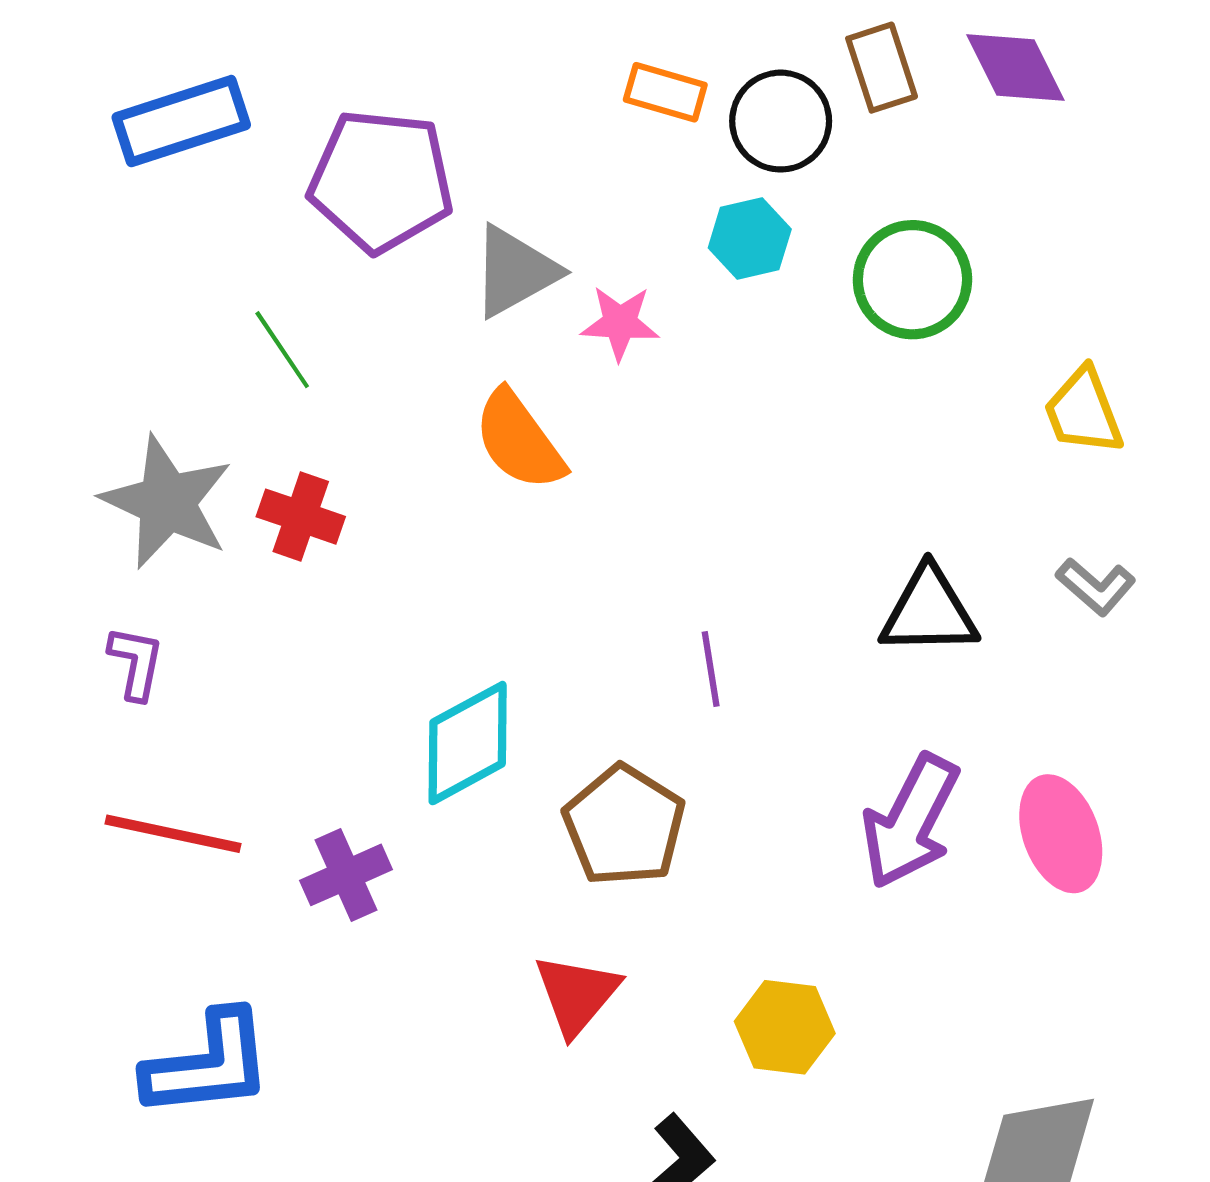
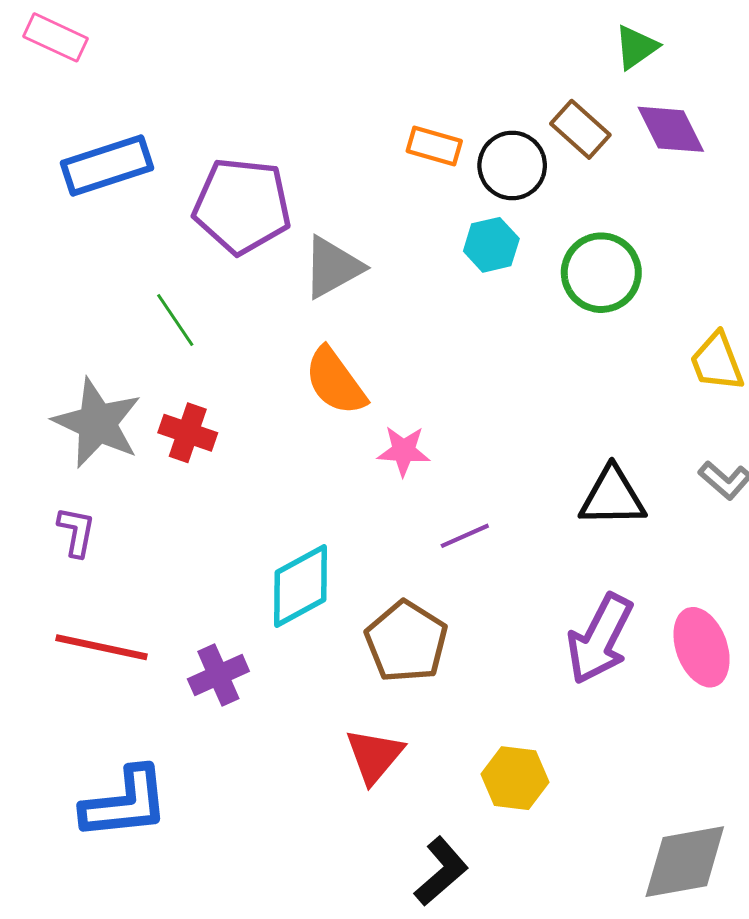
brown rectangle: (882, 68) -> (580, 129), turned -30
pink star: (620, 323) -> (404, 451), moved
purple line: (711, 669) -> (465, 536), turned 75

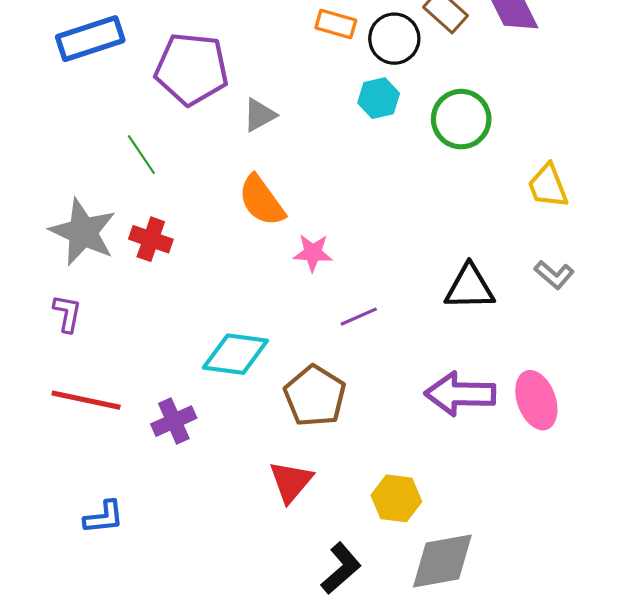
gray triangle: (333, 267) -> (260, 115), size x0.7
cyan diamond: (301, 586) -> (235, 354), turned 36
purple arrow: (600, 639) -> (460, 394), turned 64
blue L-shape: (125, 803) -> (104, 517), size x0.6
gray diamond: (685, 862) -> (442, 561), moved

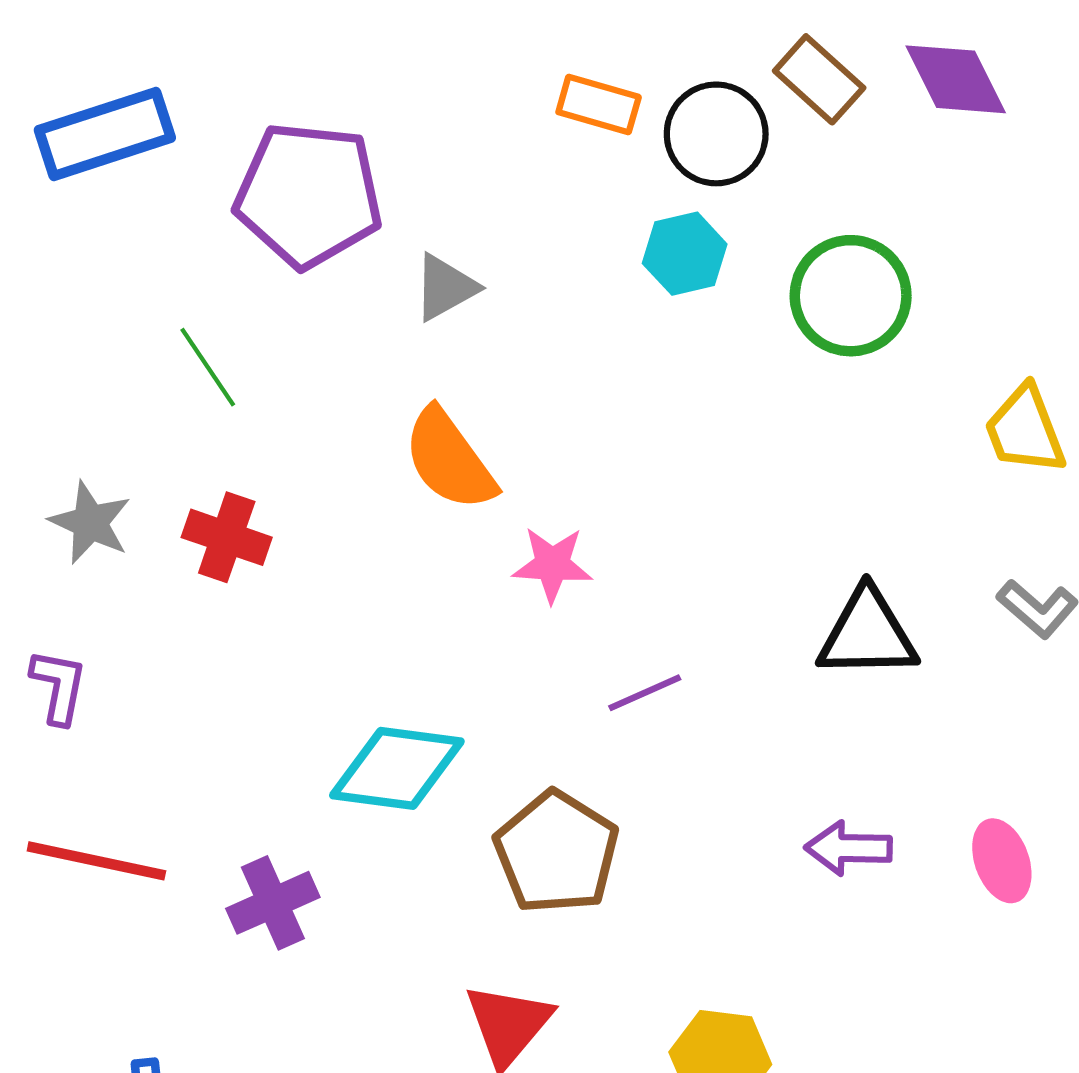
gray star: (83, 232) -> (90, 523), size x0.6
purple arrow: (460, 394) -> (849, 848), size x0.6
pink ellipse: (536, 400) -> (1002, 861), size x0.7

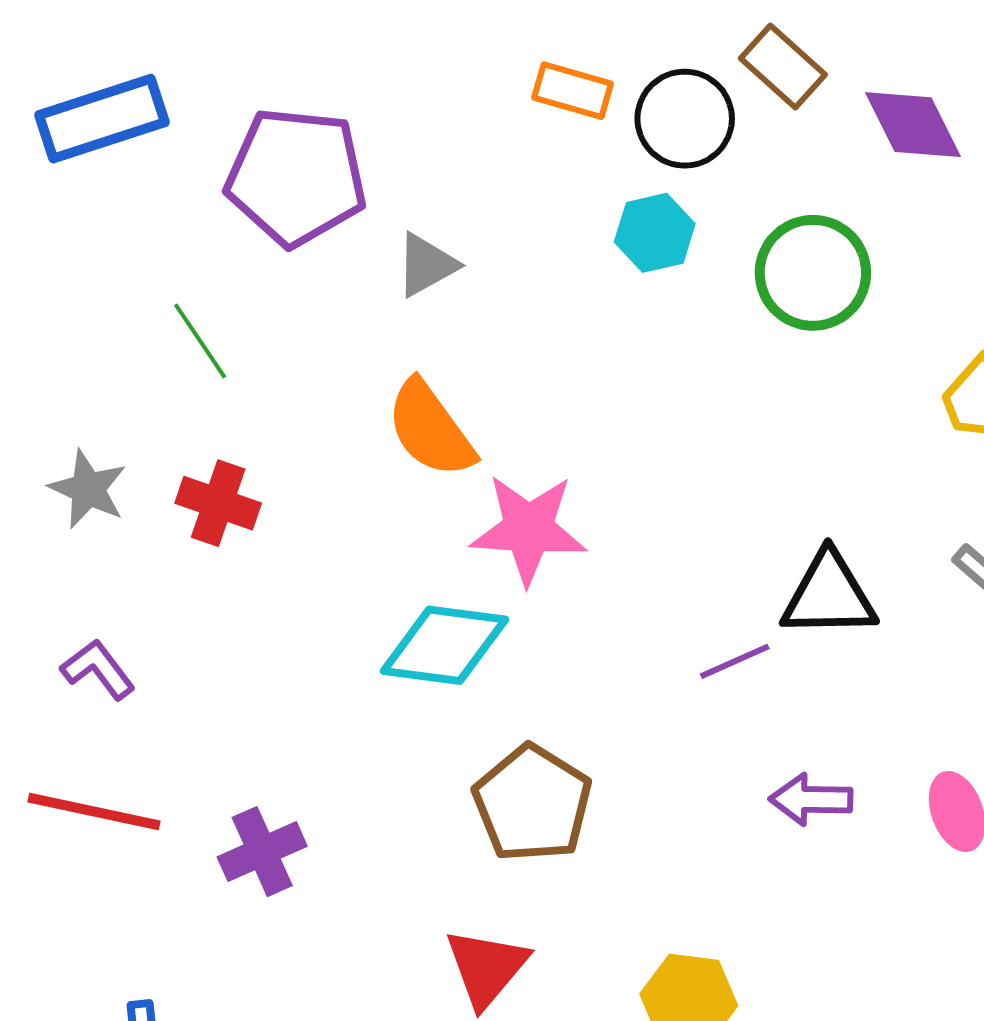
purple diamond: (956, 79) -> (913, 125), moved
pink star: (552, 565) -> (529, 529), size x1.5
purple L-shape: (59, 686) -> (98, 669), moved, turned -48
purple line: (645, 693) -> (735, 661), moved
cyan diamond: (397, 768) -> (444, 645), moved

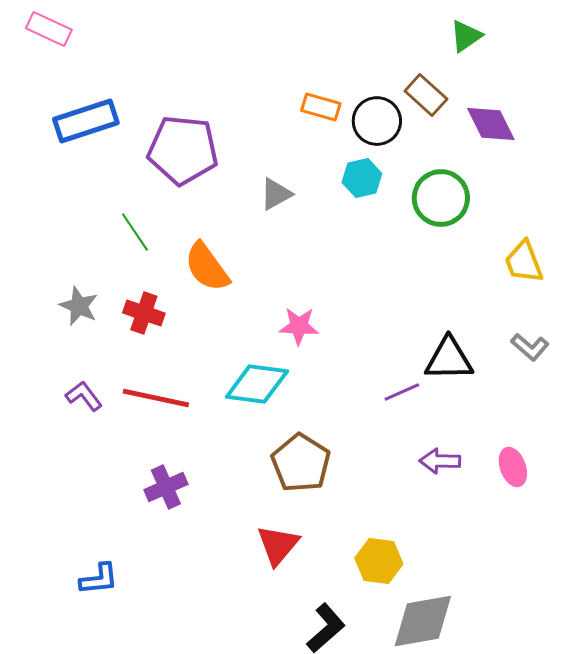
gray triangle: (426, 265) -> (276, 194), moved
orange semicircle: (430, 429) -> (207, 267), moved
pink star: (529, 529) -> (299, 326), size x0.7
red line: (94, 812) -> (156, 398), moved

